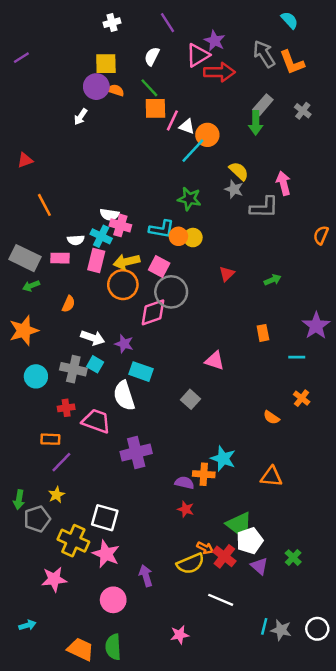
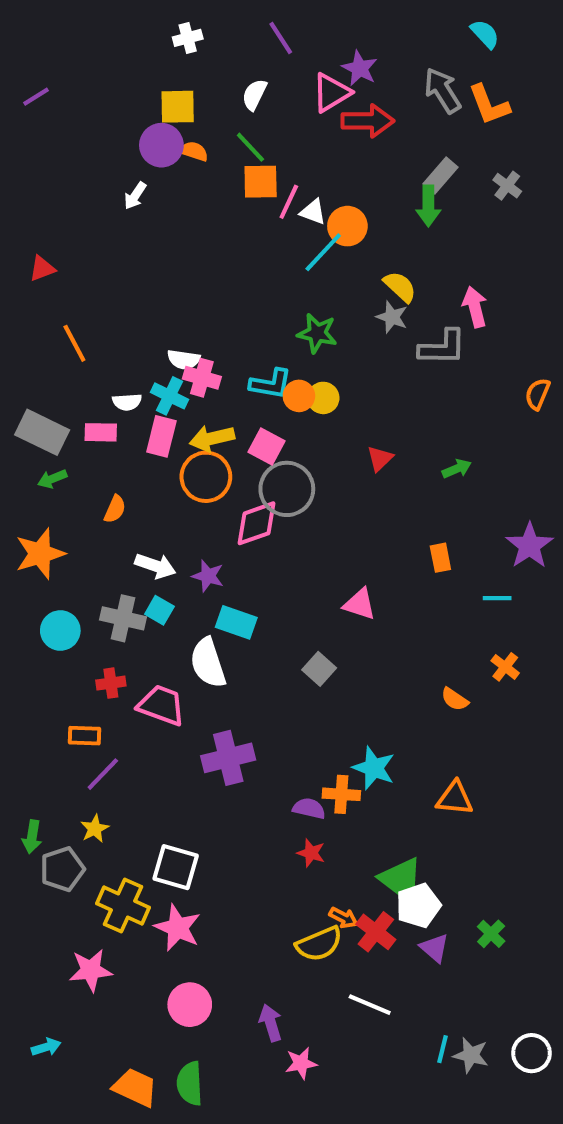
purple arrow: (146, 576) -> (271, 1023), moved

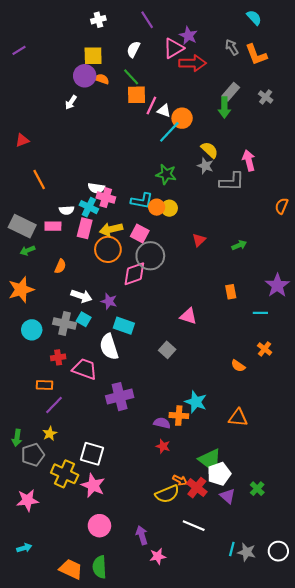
gray arrow: (443, 91) -> (232, 47), size x0.7
pink star: (91, 970) -> (27, 500), moved

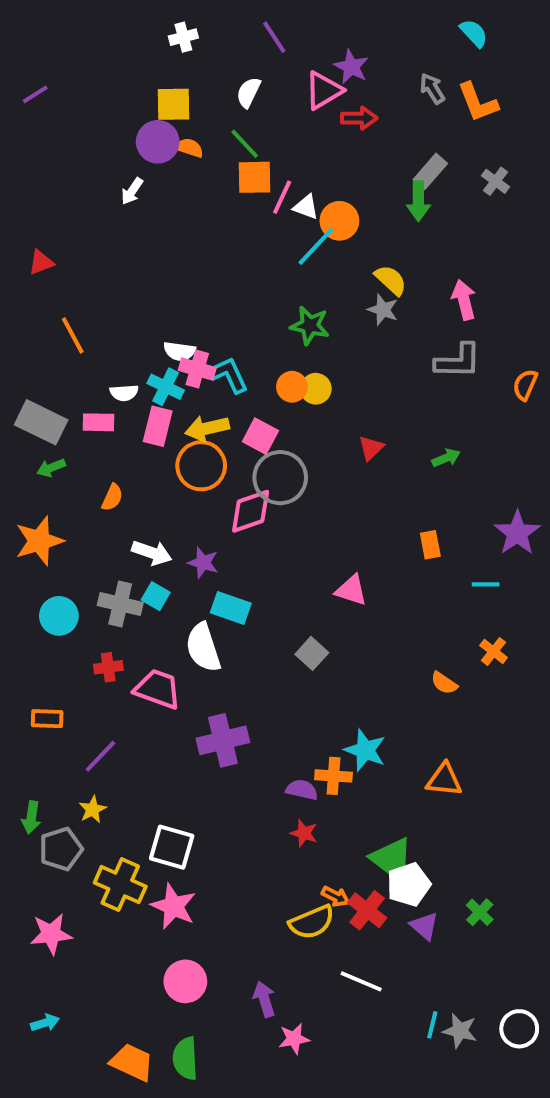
red arrow: (193, 63) -> (359, 118), size x0.7
gray L-shape: (232, 182) -> (458, 361), moved
cyan L-shape: (142, 201) -> (229, 375), moved, turned -125
orange rectangle: (44, 385) -> (47, 719), moved

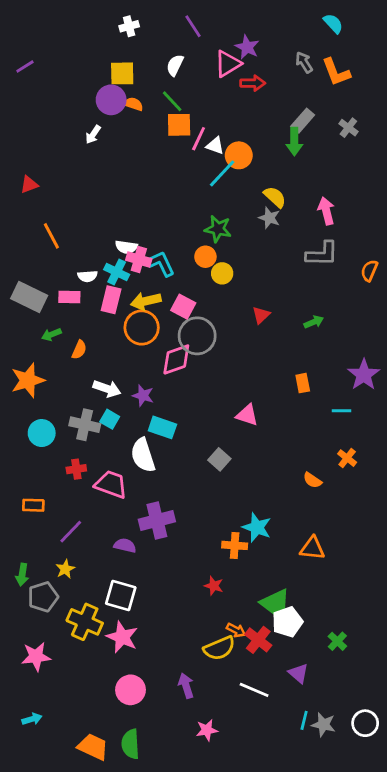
orange circle: (292, 387) -> (205, 257), moved
green arrow: (51, 468) -> (51, 334), moved
purple semicircle: (302, 790) -> (125, 545), moved
purple triangle: (424, 926) -> (298, 673), moved
purple arrow: (264, 999) -> (186, 686), moved

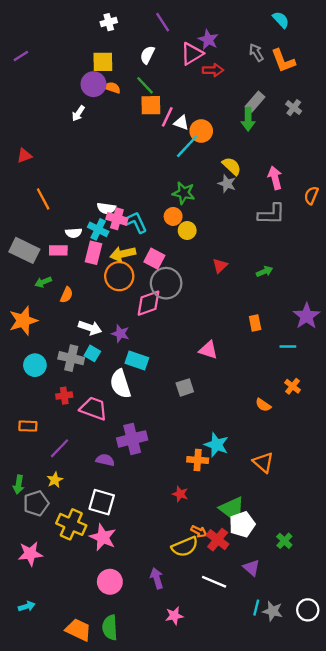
orange semicircle: (369, 271) -> (311, 195), moved
gray square: (219, 459) -> (185, 387), turned 30
orange triangle: (312, 548) -> (263, 462), turned 35

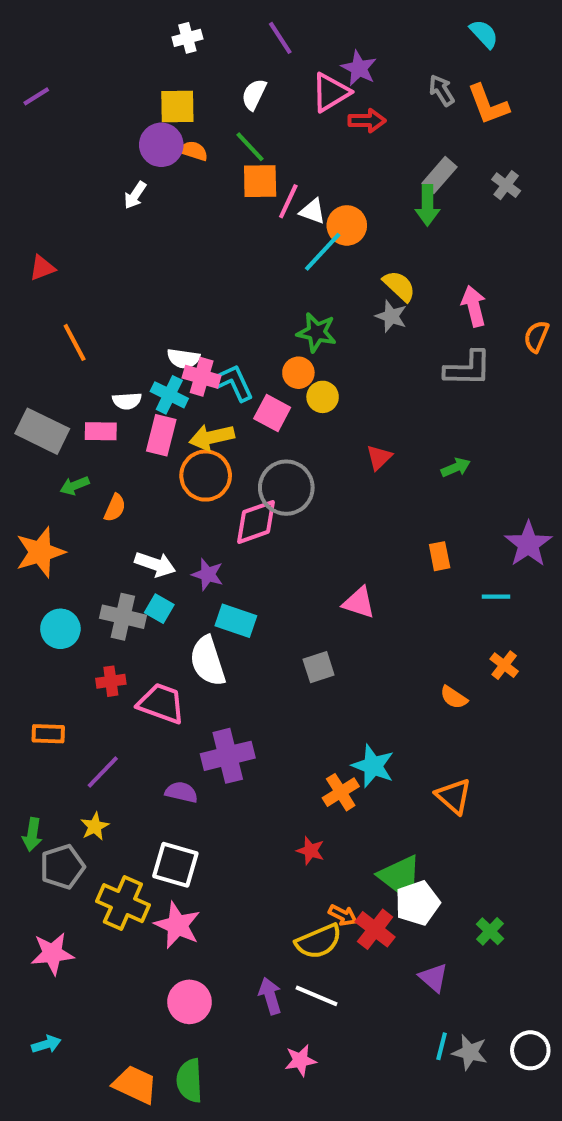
pink square: (154, 259) -> (272, 413), moved
orange cross: (198, 460) -> (341, 792), turned -36
white line: (214, 582) -> (317, 996), moved

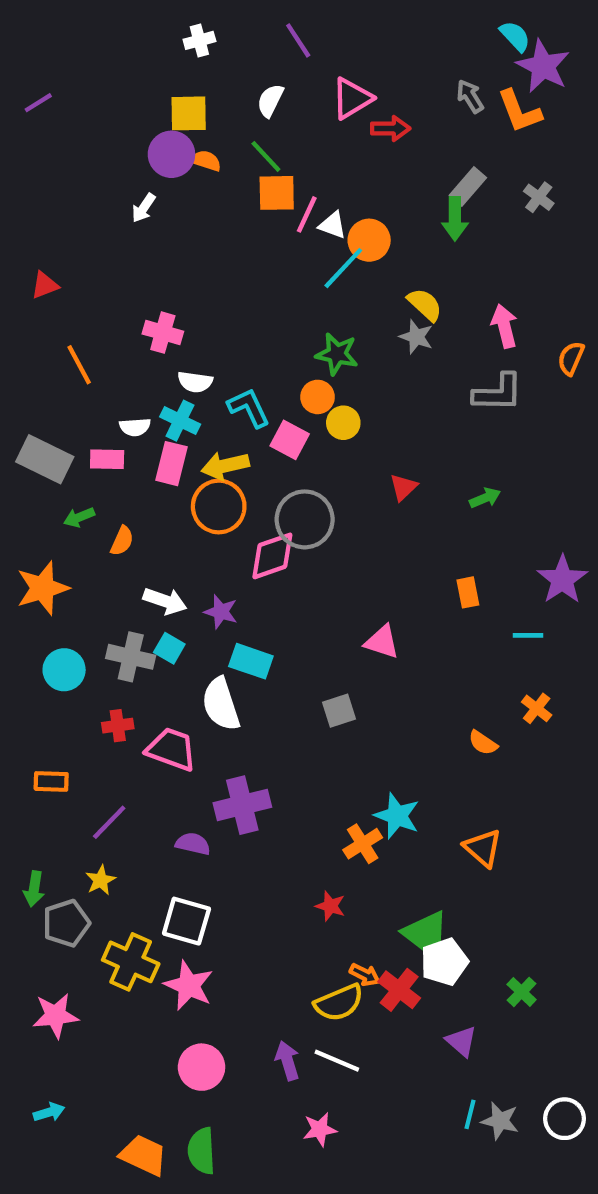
purple star: (359, 68) -> (543, 66), moved, size x1.4
pink cross: (202, 377) -> (163, 333), moved

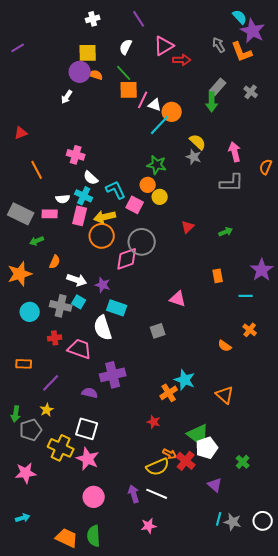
white semicircle: (195, 382) -> (91, 178), turned 35
orange semicircle: (122, 541) -> (55, 262), moved

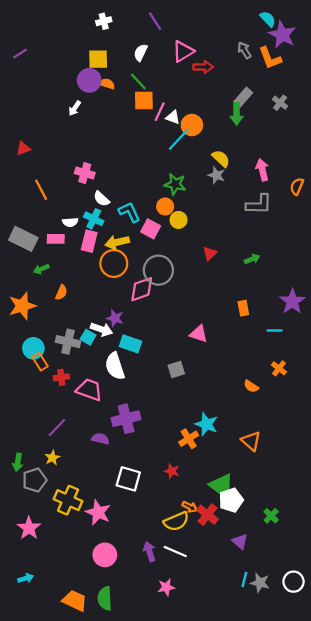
white arrow: (77, 280) -> (101, 329), moved
orange rectangle: (24, 364) -> (40, 362), moved, turned 56
white square: (87, 429) -> (128, 479), moved
pink star: (26, 473) -> (29, 528), turned -30

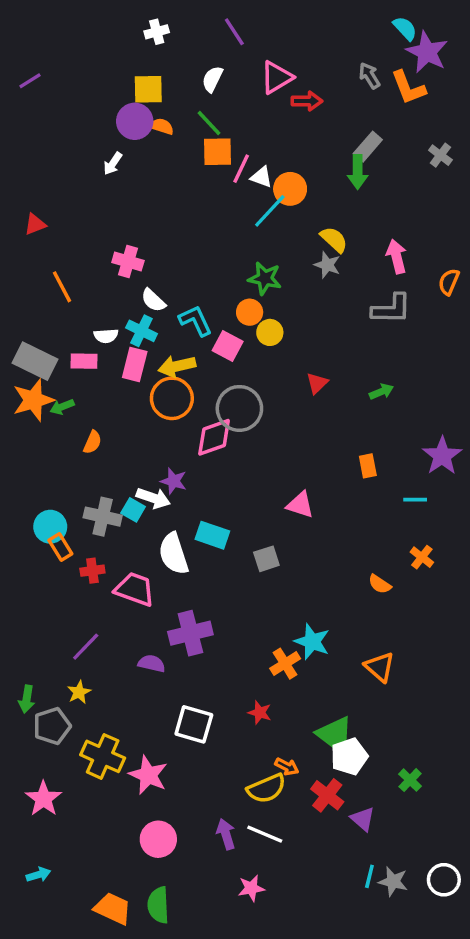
gray cross: (280, 103) -> (440, 155), moved
orange star: (22, 306) -> (33, 400), moved
cyan rectangle: (131, 344) -> (212, 535), moved
red cross: (208, 515) -> (327, 795), moved

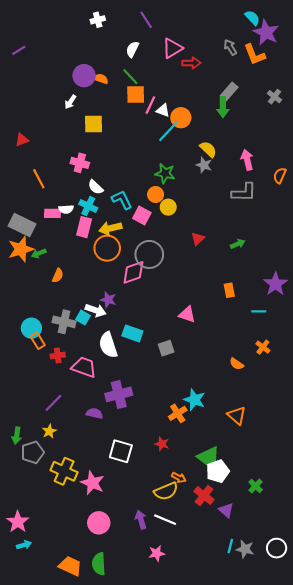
yellow square: (148, 89) -> (93, 124), moved
pink rectangle: (84, 361) -> (52, 213), moved
pink star: (43, 799) -> (18, 522), moved

